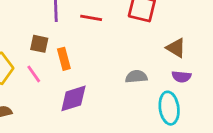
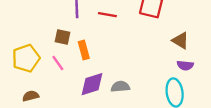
gray semicircle: (136, 77) -> (120, 87), moved

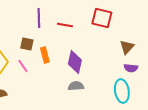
brown triangle: (180, 41) -> (127, 47), turned 42
purple diamond: (92, 84) -> (75, 62), moved, turned -60

